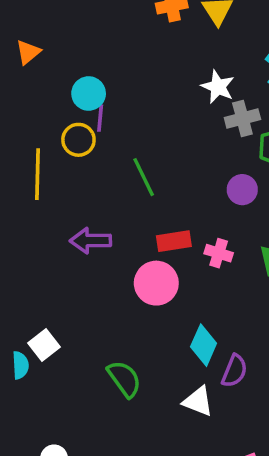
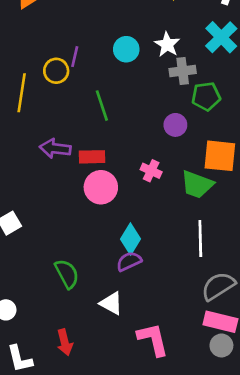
cyan circle: (89, 93) -> (126, 49), moved
red rectangle: (174, 241) -> (92, 157), moved
purple semicircle: (234, 371) -> (129, 261), moved, turned -145
green semicircle: (124, 379) -> (67, 274), moved
white triangle: (198, 401) -> (111, 303), moved

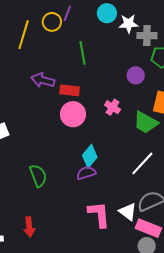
white star: (167, 44) -> (129, 24), moved, turned 30
white line: (200, 239) -> (142, 163), turned 36
white triangle: (111, 303) -> (128, 212), moved
pink L-shape: (153, 339) -> (99, 214), moved

